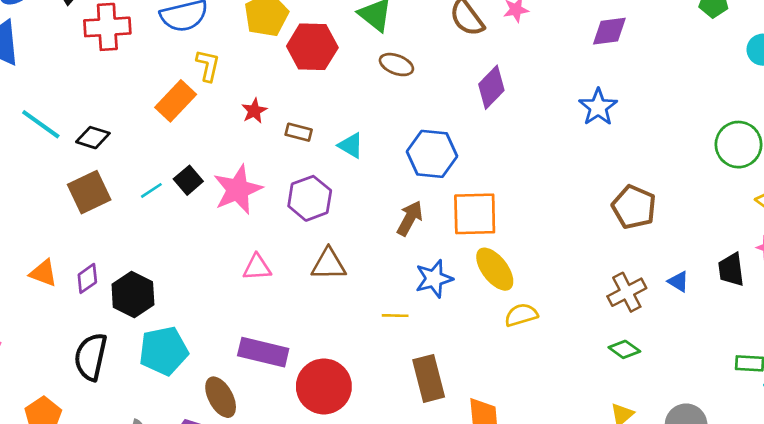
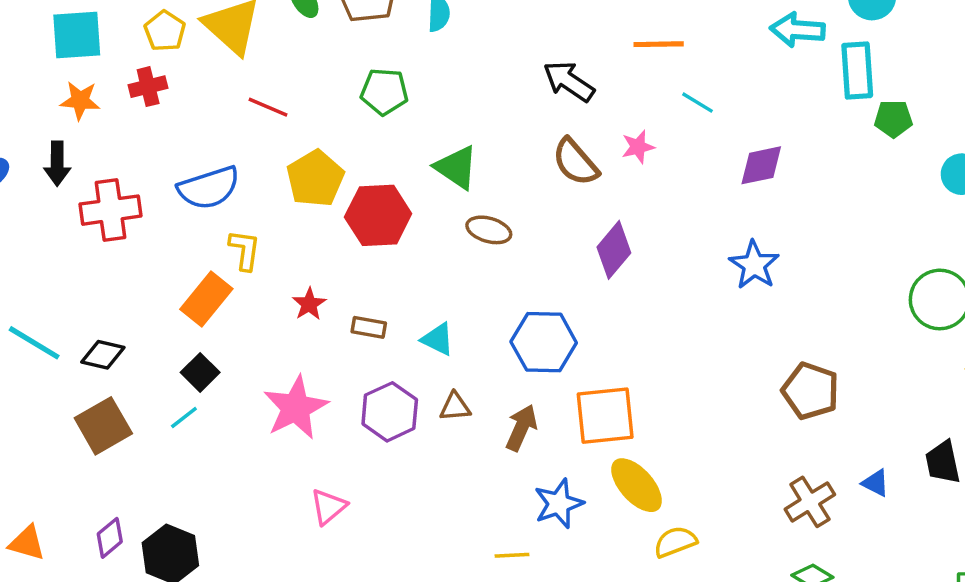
black square: (188, 180) -> (200, 372), moved
brown triangle: (329, 264) -> (455, 407), moved, size x0.7
pink triangle: (257, 267) -> (328, 507), turned -32
orange triangle: (43, 273) -> (27, 543), moved

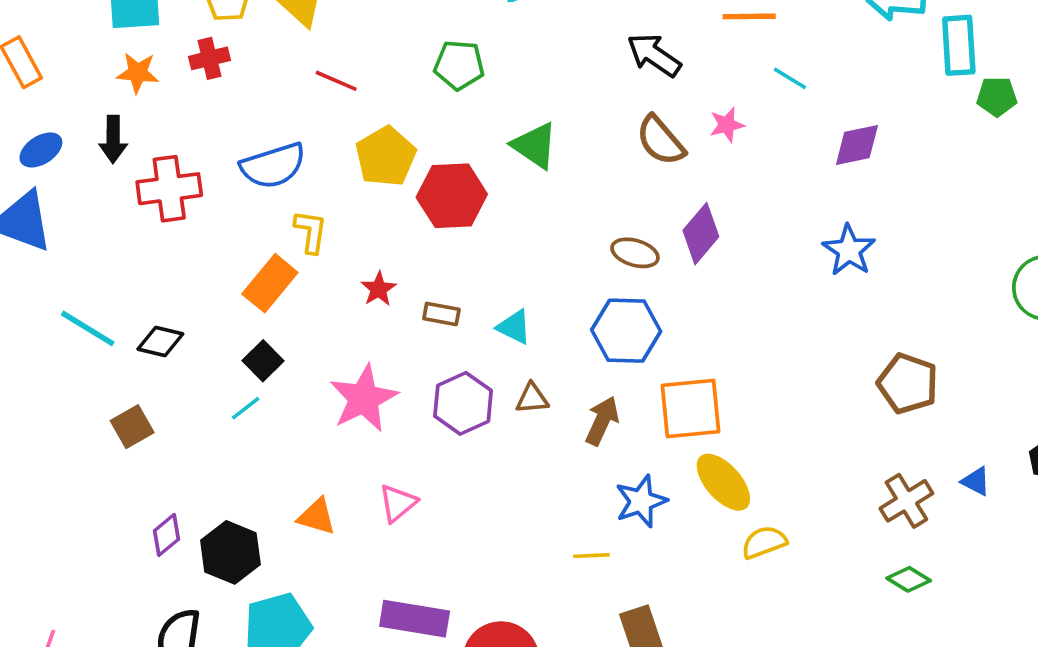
brown ellipse: (489, 230) -> (635, 253), moved
brown square: (103, 426) -> (132, 427), moved, size x0.7
orange triangle: (27, 543) -> (317, 517), moved

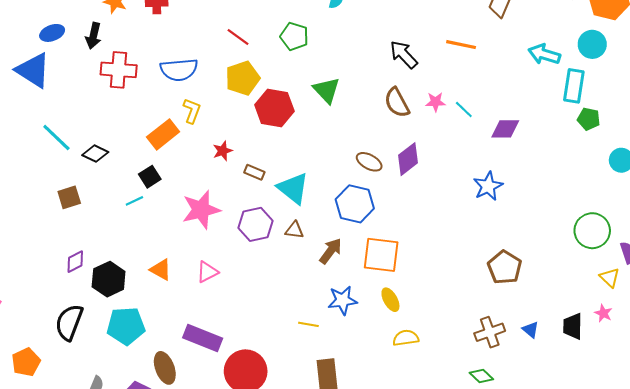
cyan line: (790, 78) -> (464, 109), moved
red line: (336, 81) -> (238, 37), moved
cyan triangle: (514, 327) -> (293, 188), size x1.6
yellow ellipse: (723, 482) -> (390, 300), size x0.7

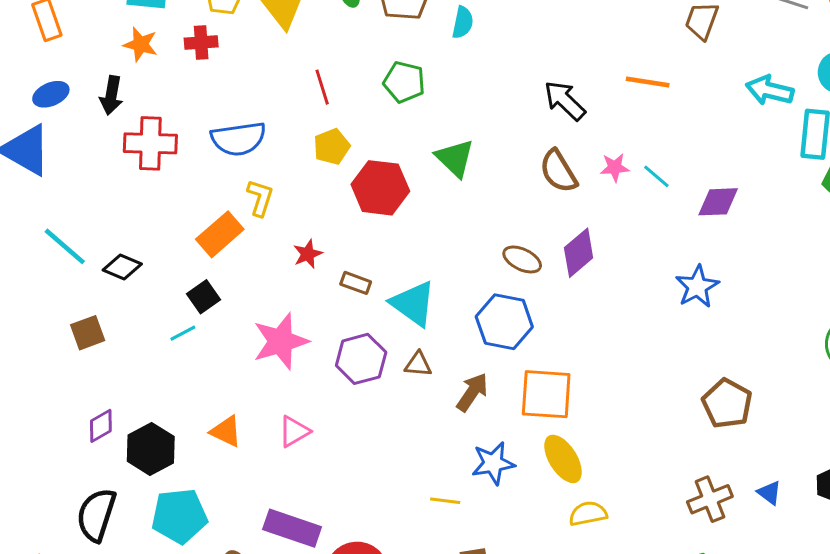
red line: (238, 37) -> (322, 87), turned 40
yellow pentagon: (243, 78) -> (332, 147), size x0.7
yellow ellipse: (390, 300) -> (563, 459), size x1.4

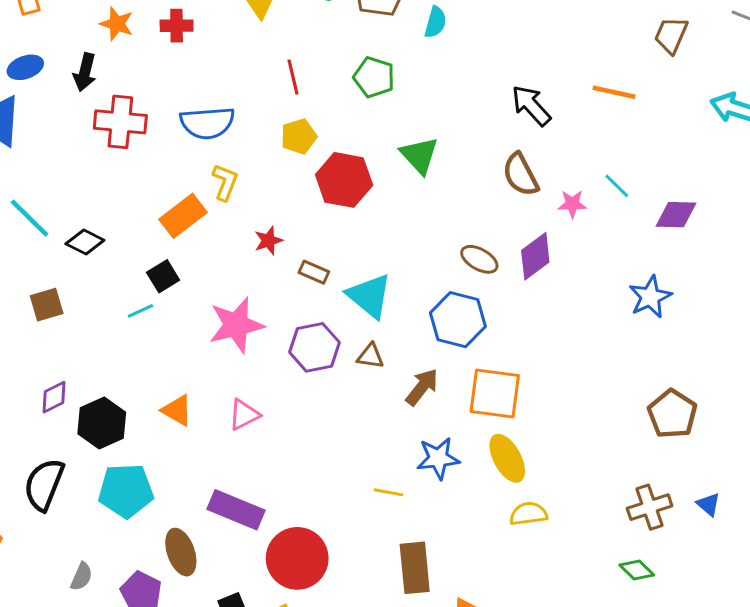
pink star: (615, 167) -> (572, 204), moved

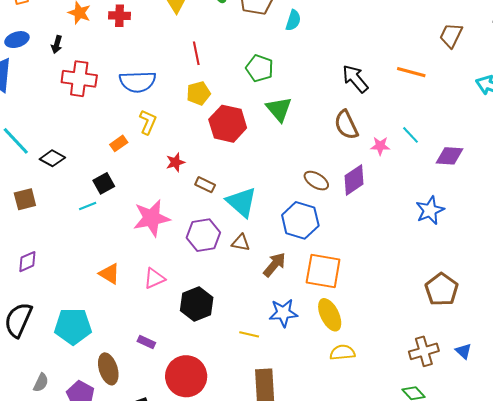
black arrow: (85, 72) -> (57, 44), size x0.7
green pentagon: (374, 77) -> (260, 68), moved
orange rectangle: (183, 216) -> (119, 143), size x0.6
black hexagon: (102, 423) -> (197, 304), moved
purple rectangle: (236, 510) -> (146, 342), size x0.5

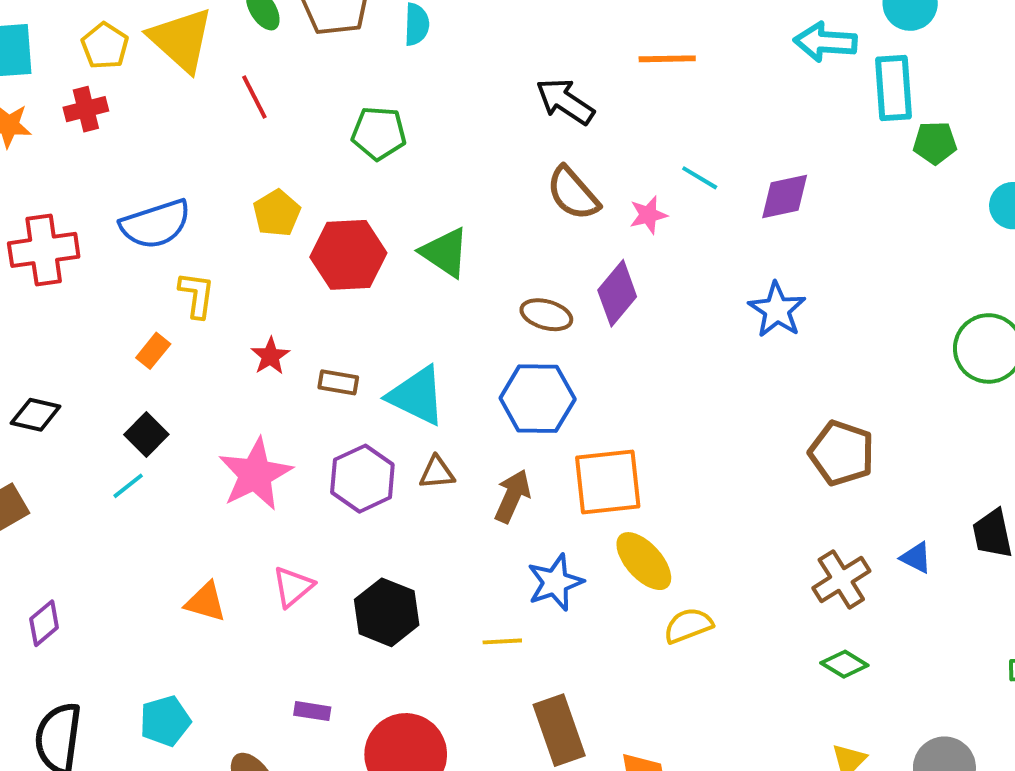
red line: (196, 53) -> (254, 97), moved
green triangle: (279, 109) -> (445, 252), moved
cyan pentagon: (73, 326) -> (165, 721), size x0.7

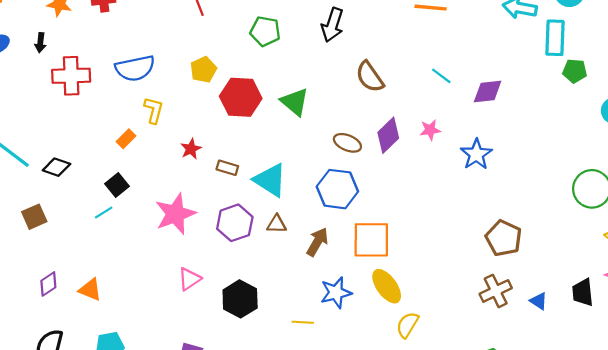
black arrow: (565, 101) -> (332, 25), moved, turned -112
pink star: (648, 215) -> (430, 130), moved
brown cross: (841, 579) -> (496, 291), moved
orange triangle: (206, 602) -> (90, 290), moved
yellow semicircle: (688, 625) -> (407, 325), turned -44

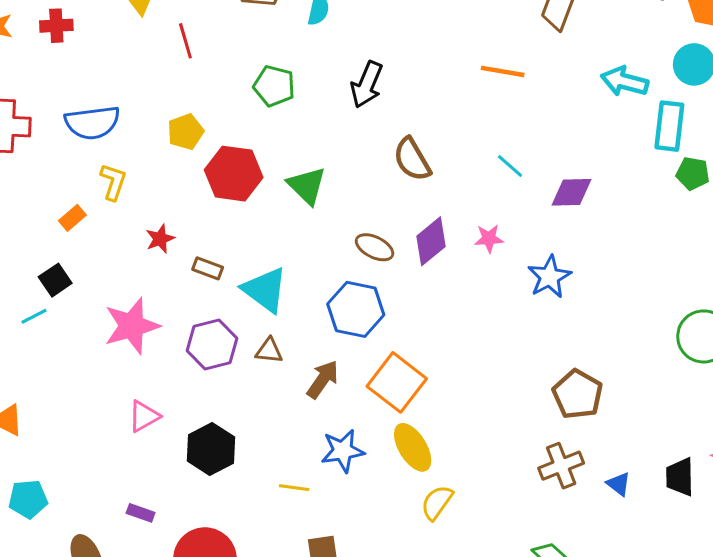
orange square: (371, 240) -> (397, 382), turned 33

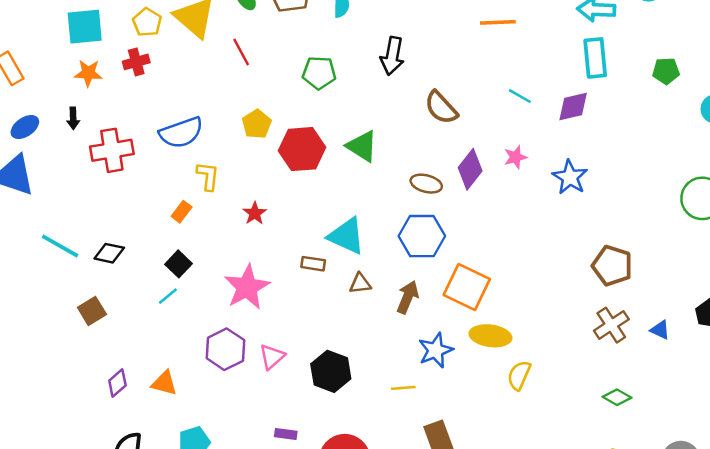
cyan rectangle: (669, 126) -> (595, 58), moved
brown rectangle: (208, 268) -> (313, 264), moved
purple hexagon: (212, 345) -> (225, 349), moved
yellow ellipse: (413, 447) -> (490, 336), turned -39

